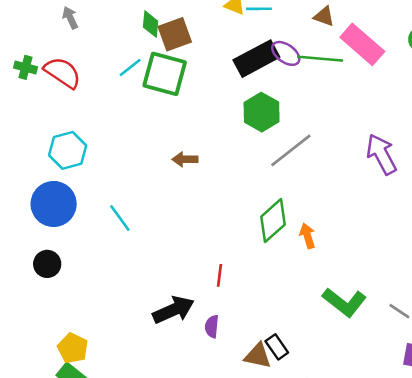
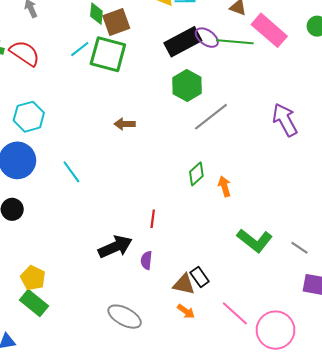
green diamond: (273, 221) -> (196, 174), size x0.7

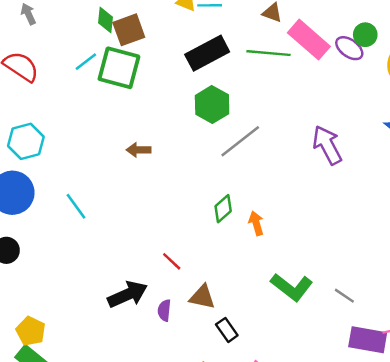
purple ellipse: (207, 38) -> (349, 48), moved
red line: (153, 219) -> (172, 261), turned -54
brown triangle: (184, 284) -> (202, 297), moved

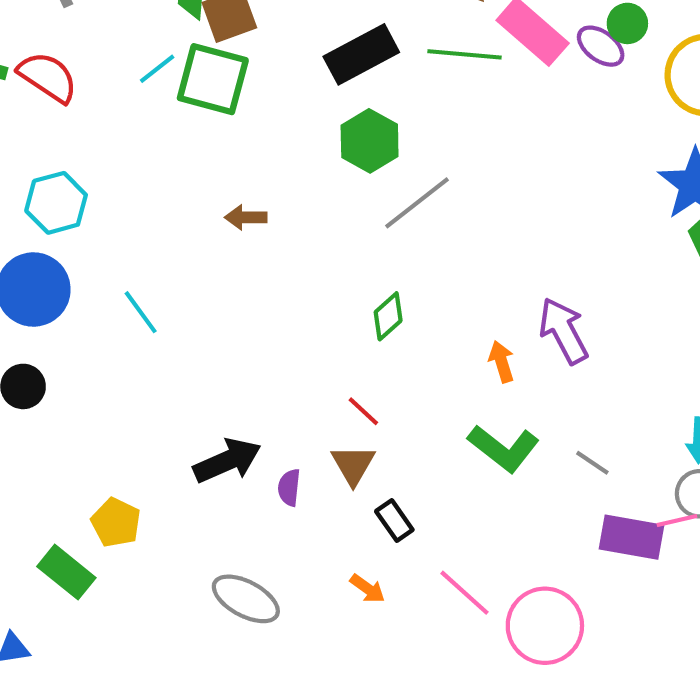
purple arrow: (327, 145) -> (563, 331), moved
orange arrow: (256, 223) -> (502, 362), moved
red line: (172, 261) -> (363, 411), moved
brown triangle: (202, 297) -> (353, 465), turned 48
yellow pentagon: (31, 331) -> (116, 523), moved

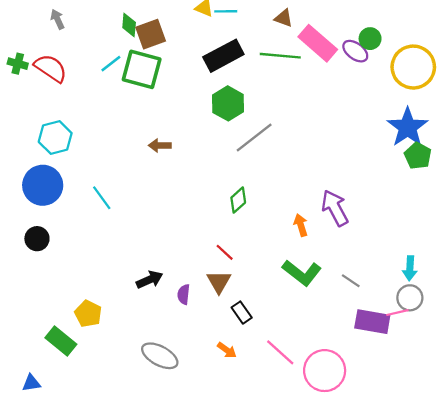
black arrow: (227, 461) -> (150, 280), size x0.7

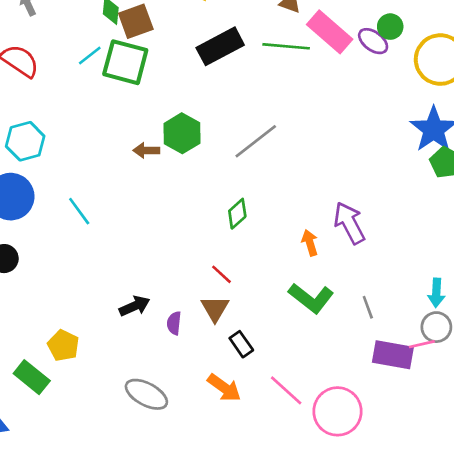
green hexagon: (228, 103) -> (182, 133), moved
gray line: (351, 281) -> (368, 307), turned 36
orange arrow: (227, 350) -> (224, 388), size x1.5

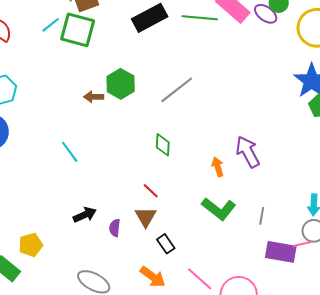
cyan line: (79, 211) -> (70, 152), moved
green diamond: (237, 214) -> (163, 145), turned -45
gray line: (368, 307) -> (262, 216), turned 30
yellow pentagon: (63, 346) -> (31, 245), turned 30

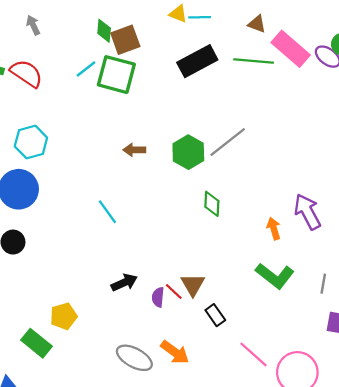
green hexagon: (121, 84) -> (188, 152), moved
red line: (151, 191) -> (174, 292), moved
orange arrow: (153, 277) -> (175, 352), moved

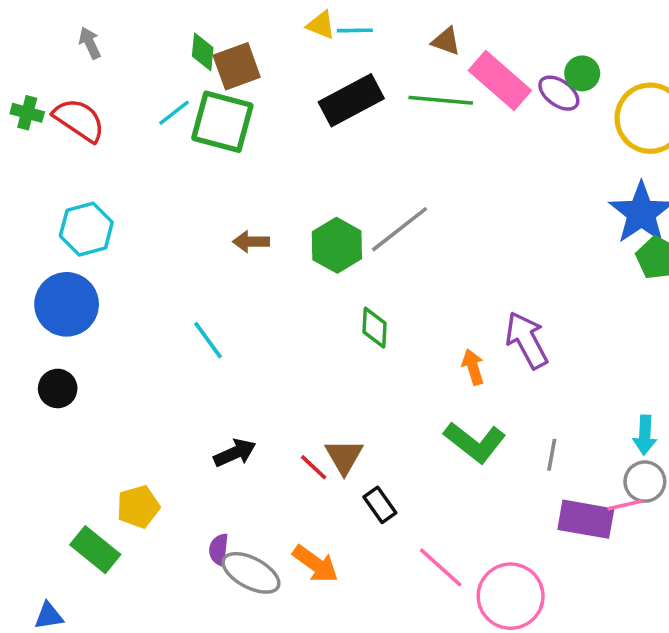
purple semicircle: (158, 297) -> (219, 550), moved

